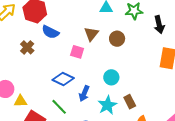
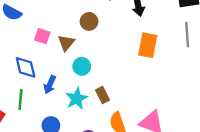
brown triangle: (91, 34) -> (66, 43), moved
blue diamond: (63, 79) -> (26, 67), turned 50
green line: (59, 107) -> (20, 100), turned 48

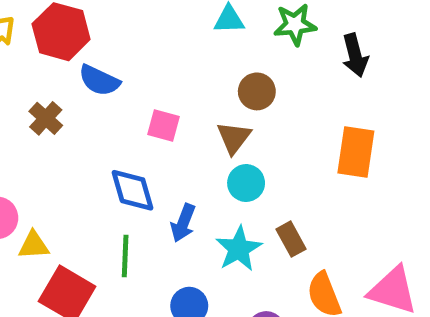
brown triangle: (66, 43) -> (234, 138), moved
orange rectangle: (148, 45) -> (356, 152), moved

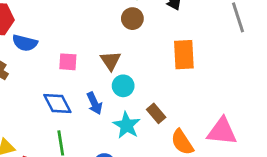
brown circle: (257, 91) -> (132, 19), moved
blue arrow: (183, 223) -> (94, 103), moved, turned -35

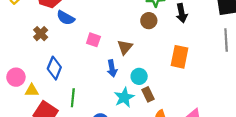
cyan circle: (123, 86) -> (139, 76), moved
blue diamond: (57, 103) -> (54, 68), moved, turned 35
blue arrow: (94, 103) -> (112, 68), moved

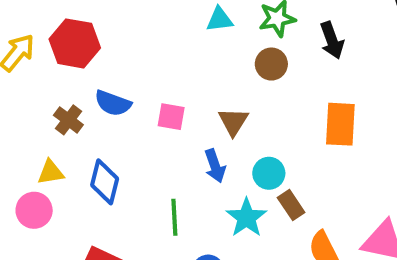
blue semicircle: (66, 18) -> (113, 103), moved
yellow triangle: (32, 90) -> (51, 172), moved
green line: (73, 98) -> (174, 217), moved

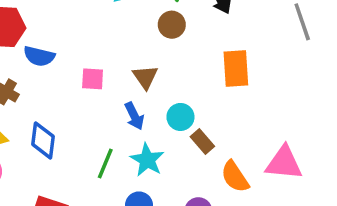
blue semicircle: (113, 103) -> (39, 56), moved
green line: (174, 217) -> (105, 163), turned 32
cyan star: (246, 218) -> (147, 160), moved

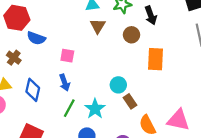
brown circle: (172, 25) -> (132, 35), moved
brown triangle: (145, 77) -> (98, 26), moved
blue arrow: (134, 116) -> (65, 83), moved

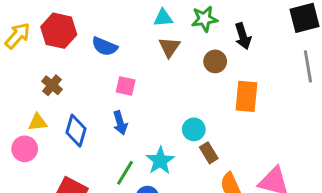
blue semicircle: (36, 38) -> (105, 46), moved
green line: (69, 108) -> (125, 173), moved

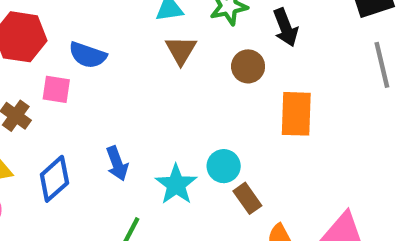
pink square: (126, 86) -> (56, 89), moved
blue diamond: (76, 131) -> (54, 179), turned 36
cyan star: (160, 161) -> (176, 185), moved

